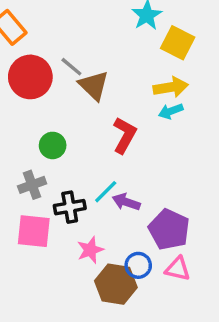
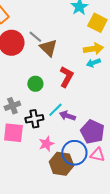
green circle: (53, 145) -> (35, 84), moved
blue circle: (138, 265) -> (74, 153), size x1.6

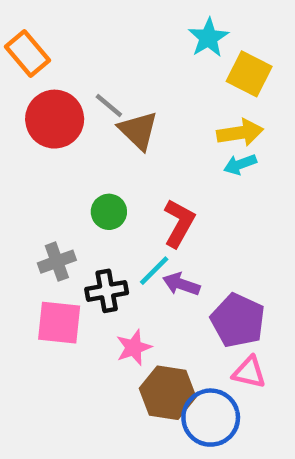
red L-shape: (66, 77) -> (179, 223), moved
blue circle: (74, 153) -> (211, 418), moved

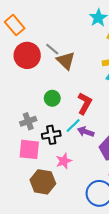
brown hexagon: (168, 393) -> (43, 182), moved

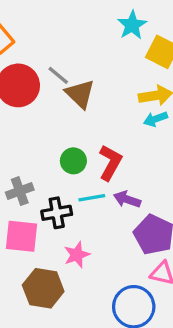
green circle: (52, 98) -> (73, 161), moved
cyan line: (73, 125) -> (92, 198), turned 35
purple arrow: (86, 132) -> (127, 199), moved

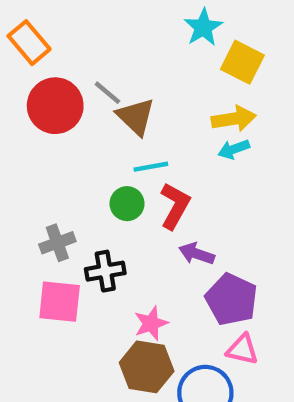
cyan line: (92, 198) -> (151, 167), moved
pink star: (77, 255) -> (151, 323), moved
brown hexagon: (43, 288) -> (147, 367), moved

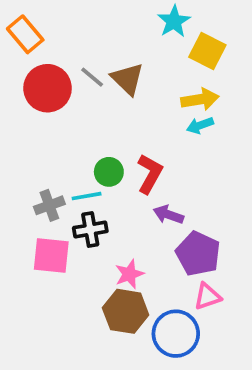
brown triangle: (136, 117) -> (127, 79), moved
cyan line: (151, 167) -> (87, 196), moved
pink triangle: (242, 349) -> (207, 296), turned -32

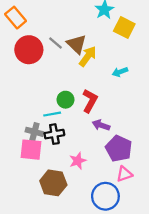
yellow arrow: (200, 99) -> (88, 56), moved, turned -45
gray cross: (49, 205) -> (34, 132), moved, turned 35
brown hexagon: (126, 311) -> (53, 183), moved

